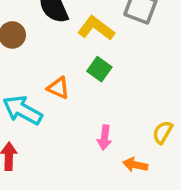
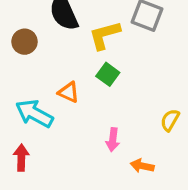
yellow L-shape: (96, 28) -> (105, 35), turned -52
yellow semicircle: (163, 132) -> (170, 120), moved

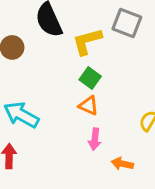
orange triangle: (69, 92) -> (89, 106), moved

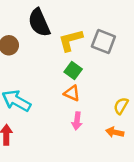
gray square: (127, 23) -> (103, 41), moved
orange arrow: (122, 164) -> (115, 132), moved

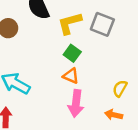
pink arrow: (77, 121) -> (76, 103), size x1.5

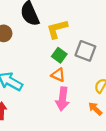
gray square: (102, 24) -> (85, 51), moved
orange arrow: (114, 115) -> (95, 109), turned 32

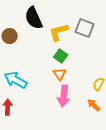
gray square: (85, 51) -> (85, 28), moved
orange triangle: (58, 75) -> (60, 74), turned 32

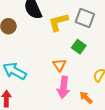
green square: (61, 56) -> (79, 47), moved
orange arrow: (94, 105) -> (86, 98), moved

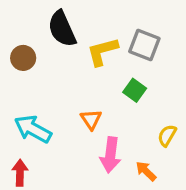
orange triangle: (59, 65) -> (91, 119), moved

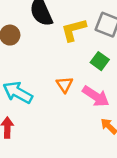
pink arrow: (110, 155) -> (96, 96), moved, turned -64

